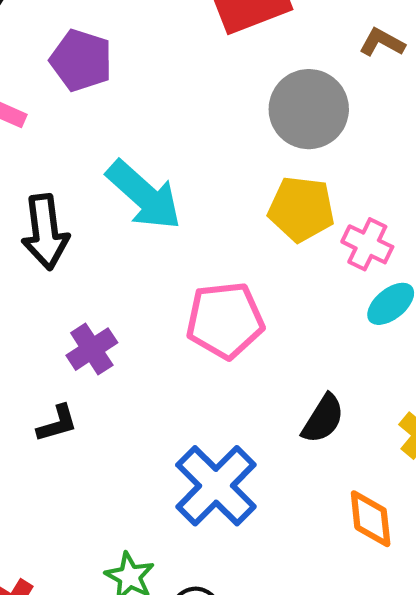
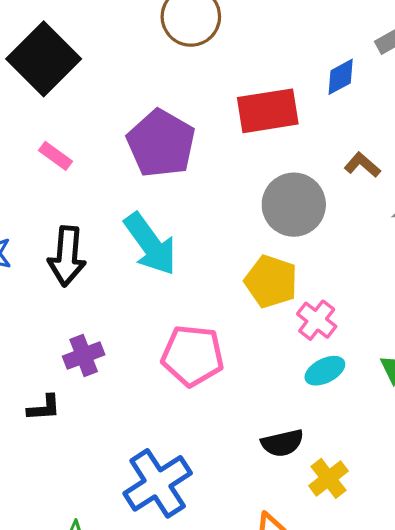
purple pentagon: (81, 60) -> (161, 143), moved, size x1.4
black semicircle: (323, 419) -> (282, 443), moved, turned 33

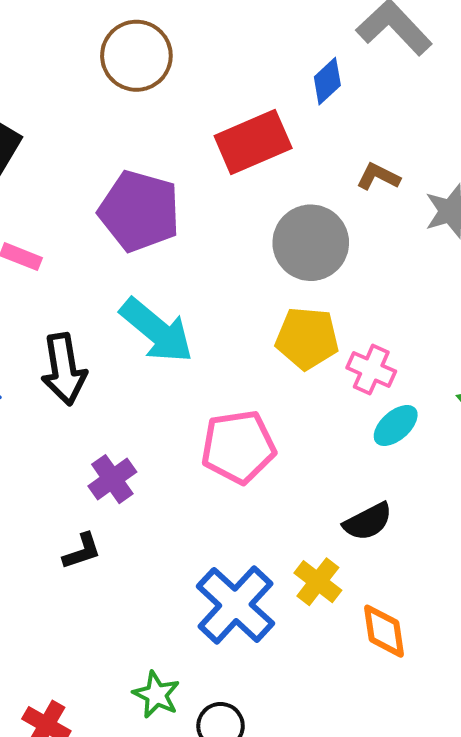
yellow cross: (328, 478) -> (318, 582), moved

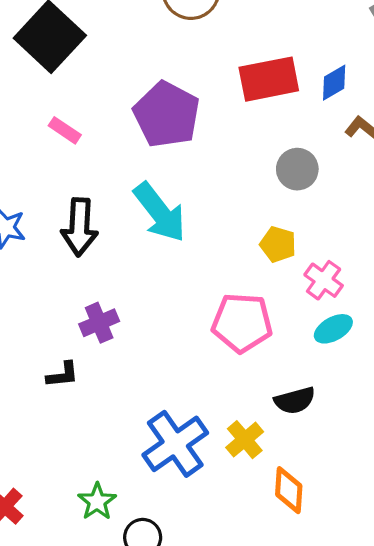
blue diamond: (327, 81) -> (334, 83), moved
gray circle: (311, 243) -> (297, 169), size x0.7
yellow pentagon: (307, 338) -> (278, 244), size x0.7
pink pentagon: (238, 447) -> (242, 323), moved

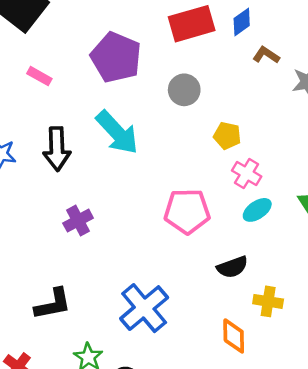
gray circle: (297, 169) -> (184, 90), moved
yellow pentagon: (278, 244) -> (227, 136), moved
black L-shape: (63, 375) -> (53, 304), moved, size x1.5
yellow cross: (245, 440) -> (268, 301), moved, turned -36

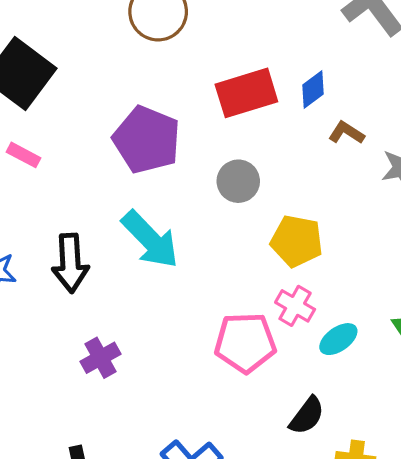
pink rectangle: (39, 76) -> (24, 155), moved
yellow pentagon: (227, 136) -> (297, 241), size x1.4
pink cross: (247, 173) -> (295, 306), moved
black semicircle: (232, 267) -> (307, 416), turned -32

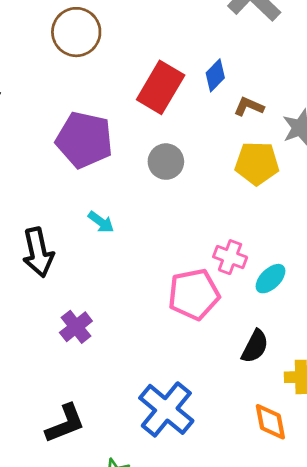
red rectangle: (246, 93) -> (161, 87), turned -33
cyan arrow: (150, 240) -> (101, 222), size x0.5
yellow pentagon: (297, 241) -> (257, 163), moved

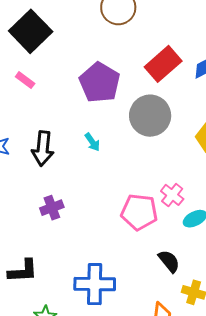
gray circle: (166, 162) -> (150, 116), size x1.6
black semicircle: (255, 346) -> (169, 261), turned -85
blue cross: (166, 409) -> (95, 284), turned 33

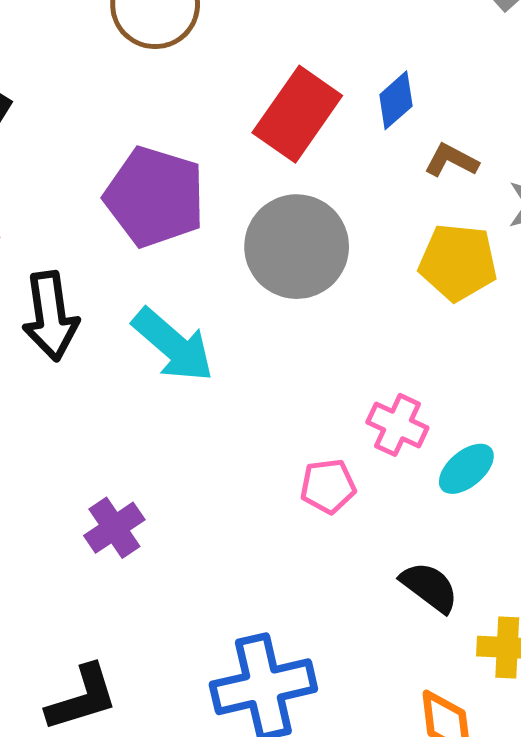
cyan arrow: (92, 142) -> (173, 345), size x1.8
black arrow: (43, 149) -> (50, 316), moved
pink pentagon: (139, 212) -> (328, 486), size x0.6

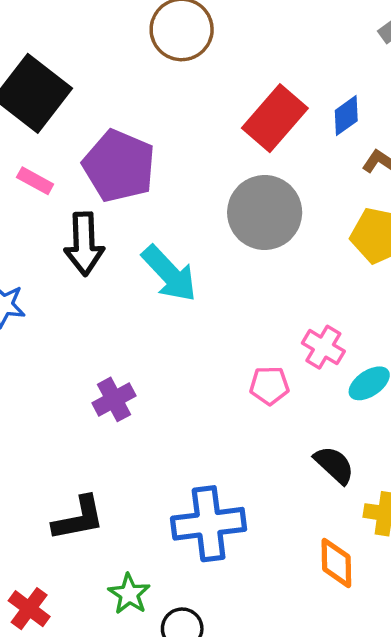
purple pentagon: (155, 197) -> (119, 166), moved

